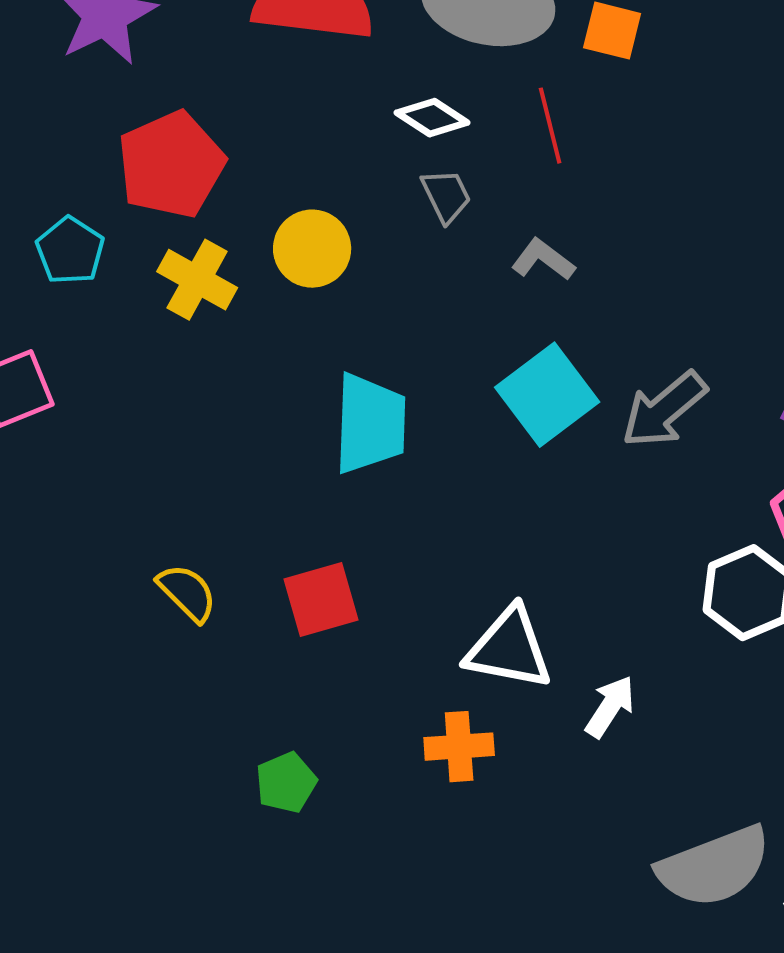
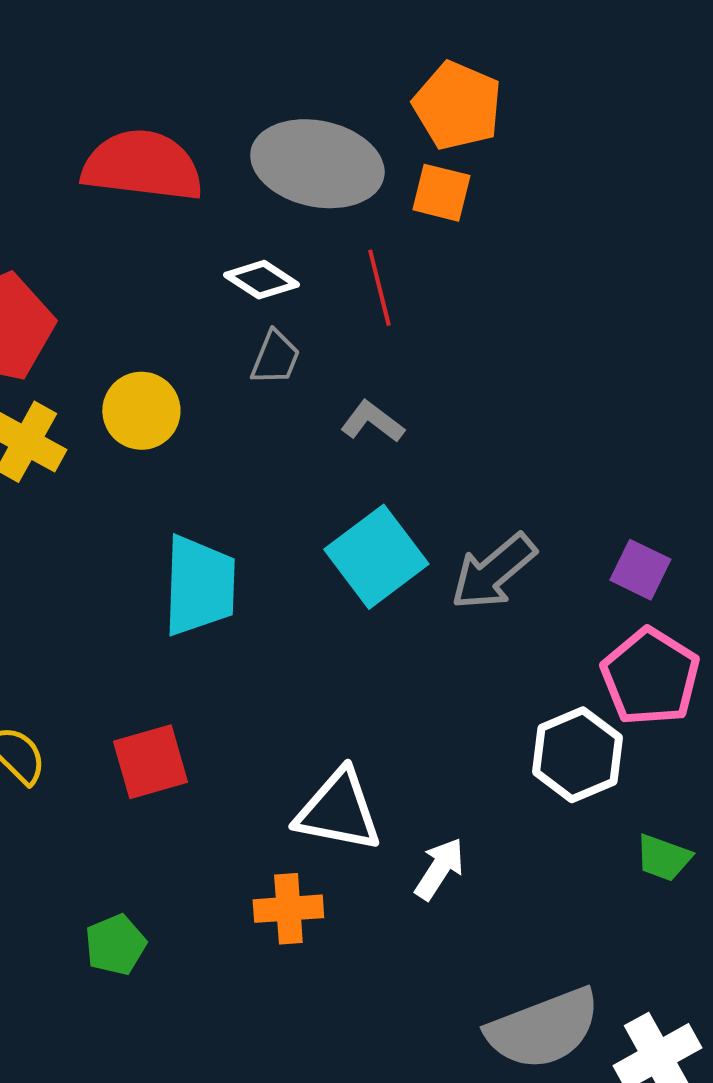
gray trapezoid: (446, 196) -> (275, 358), turned 48

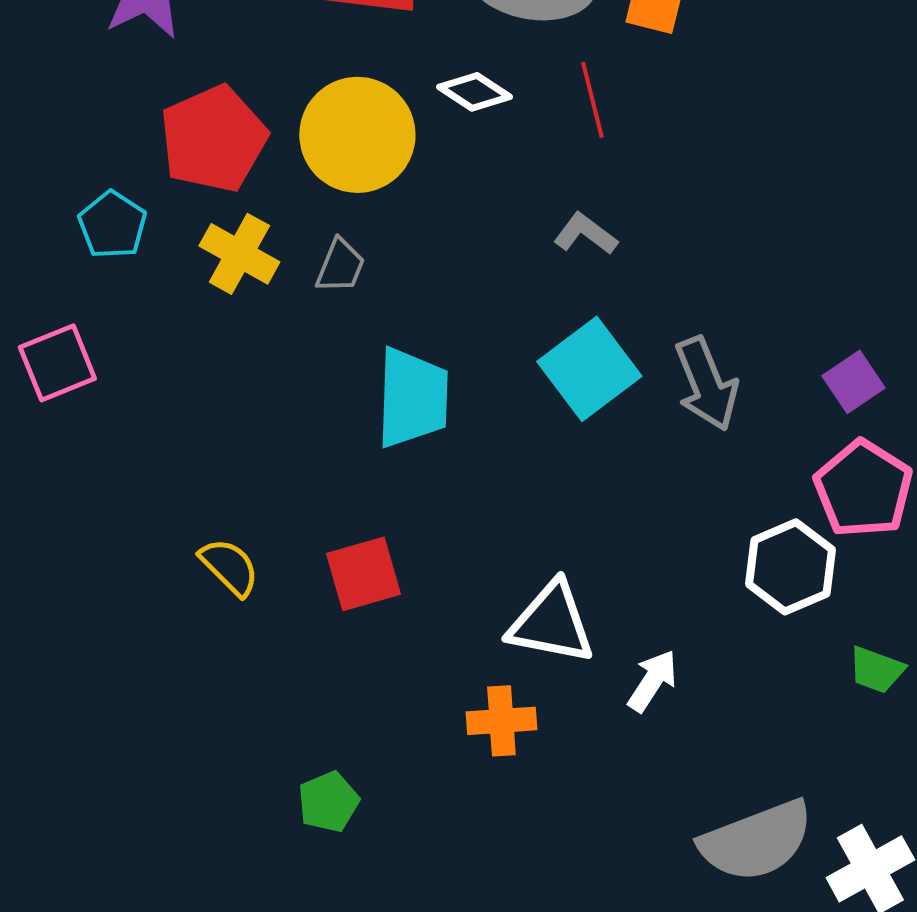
gray trapezoid: (275, 358) -> (340, 266), moved
yellow circle: (141, 411) -> (357, 135), moved, size x1.5
purple square: (640, 570) -> (853, 382), turned 30
gray arrow: (493, 572) -> (706, 384), turned -72
green pentagon: (115, 945) -> (328, 802), moved

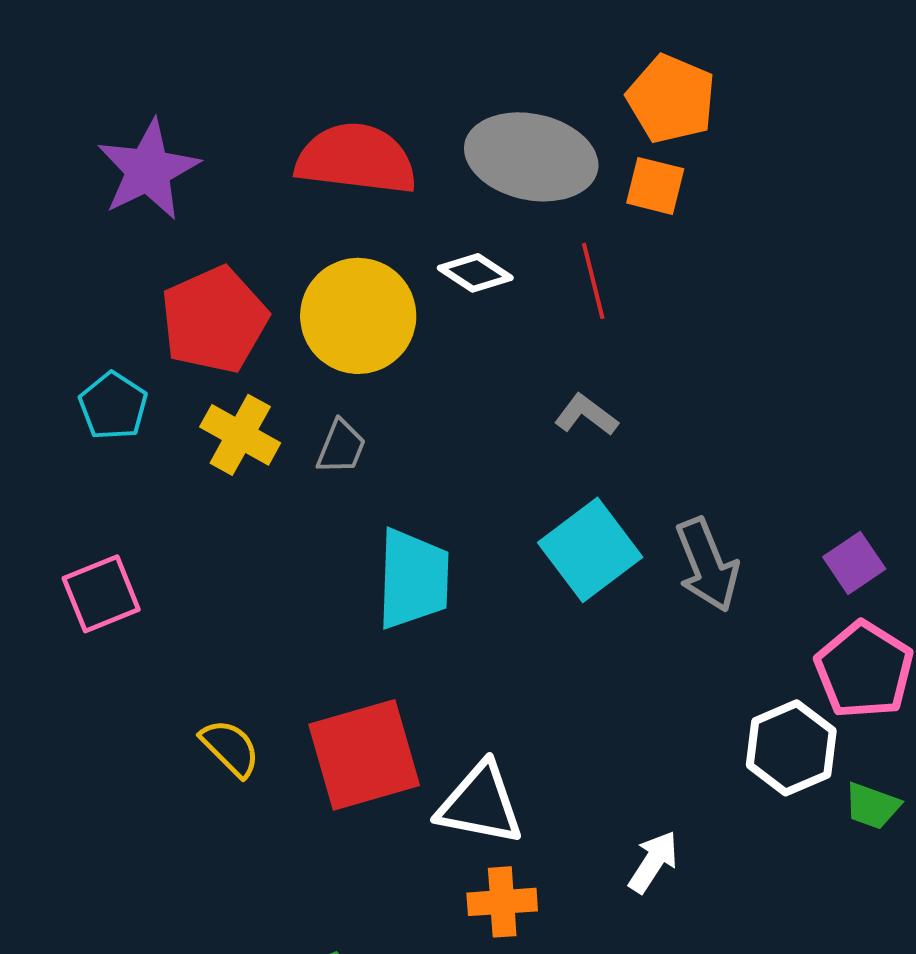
pink square: (57, 363) -> (101, 594), moved
red square: (363, 574) -> (364, 755), size x1.5
white triangle: (551, 623) -> (480, 804), moved
green trapezoid: (876, 670) -> (872, 806), moved

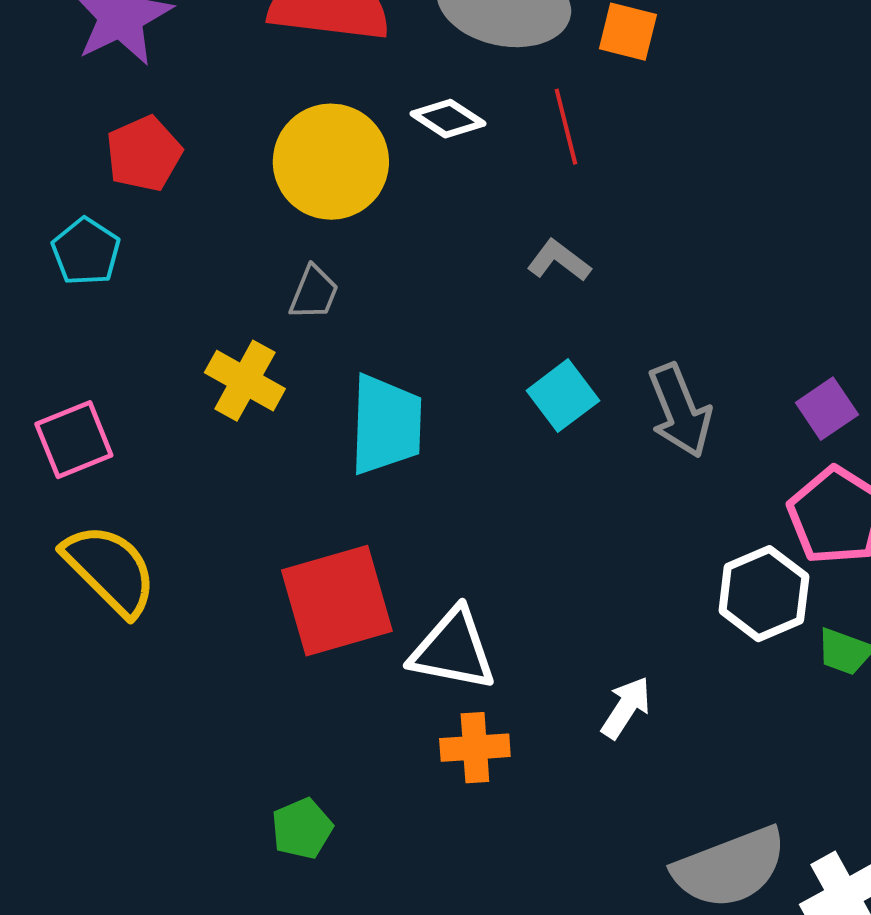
red pentagon: (214, 320) -> (144, 154), moved, size x0.7
yellow cross: (240, 435) -> (245, 381), moved
cyan square: (590, 550) -> (563, 396), size x0.7
yellow semicircle: (230, 748) -> (110, 570), moved, size x1.6

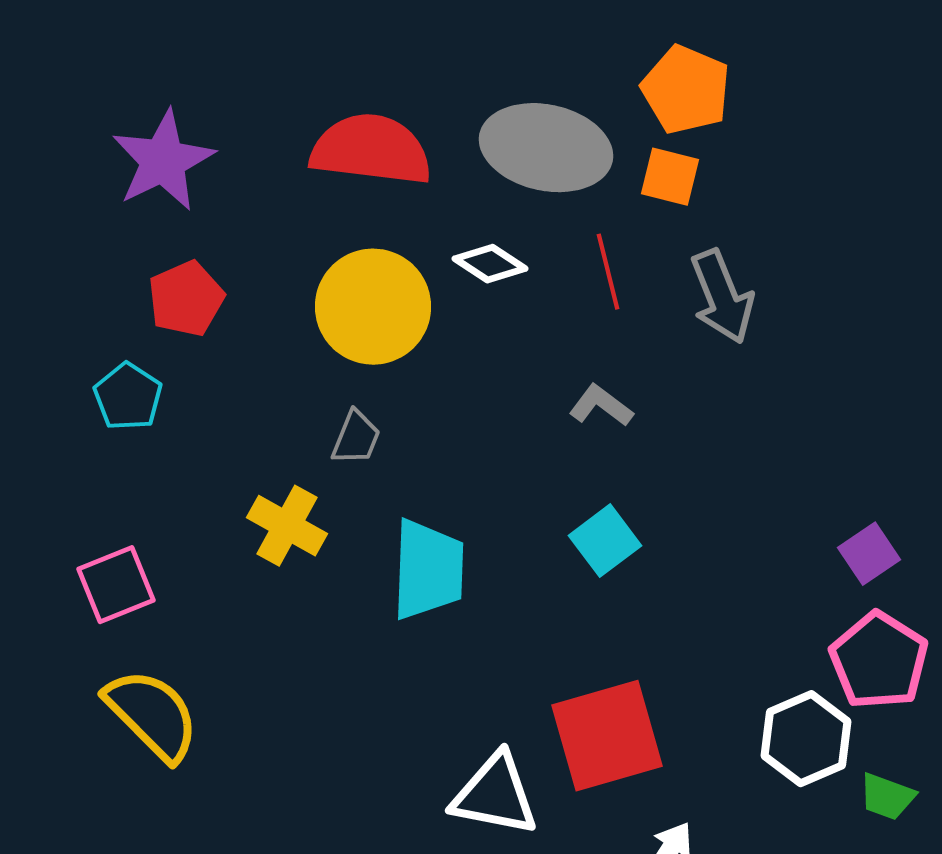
gray arrow: (680, 411) -> (722, 297), moved
red square: (337, 601) -> (607, 736), moved

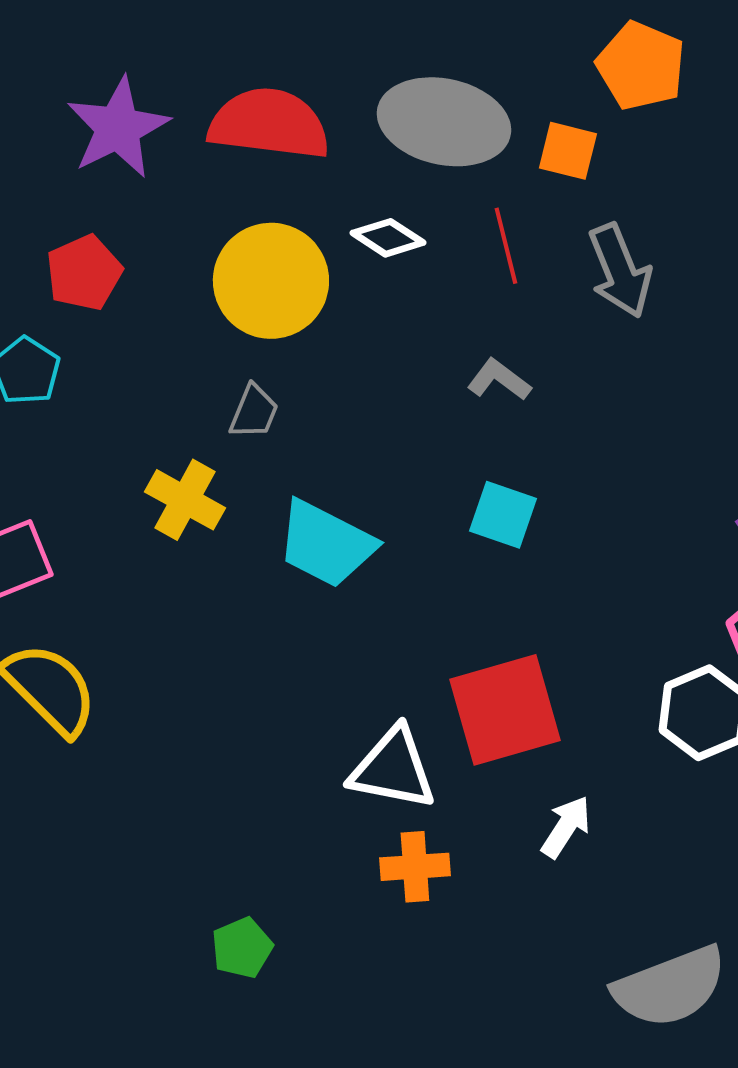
orange pentagon: (686, 90) -> (641, 66), moved
purple star: (163, 161) -> (118, 128), moved
cyan square: (605, 541) -> (503, 515), turned -34
cyan trapezoid: (428, 570) -> (326, 544), turned 115

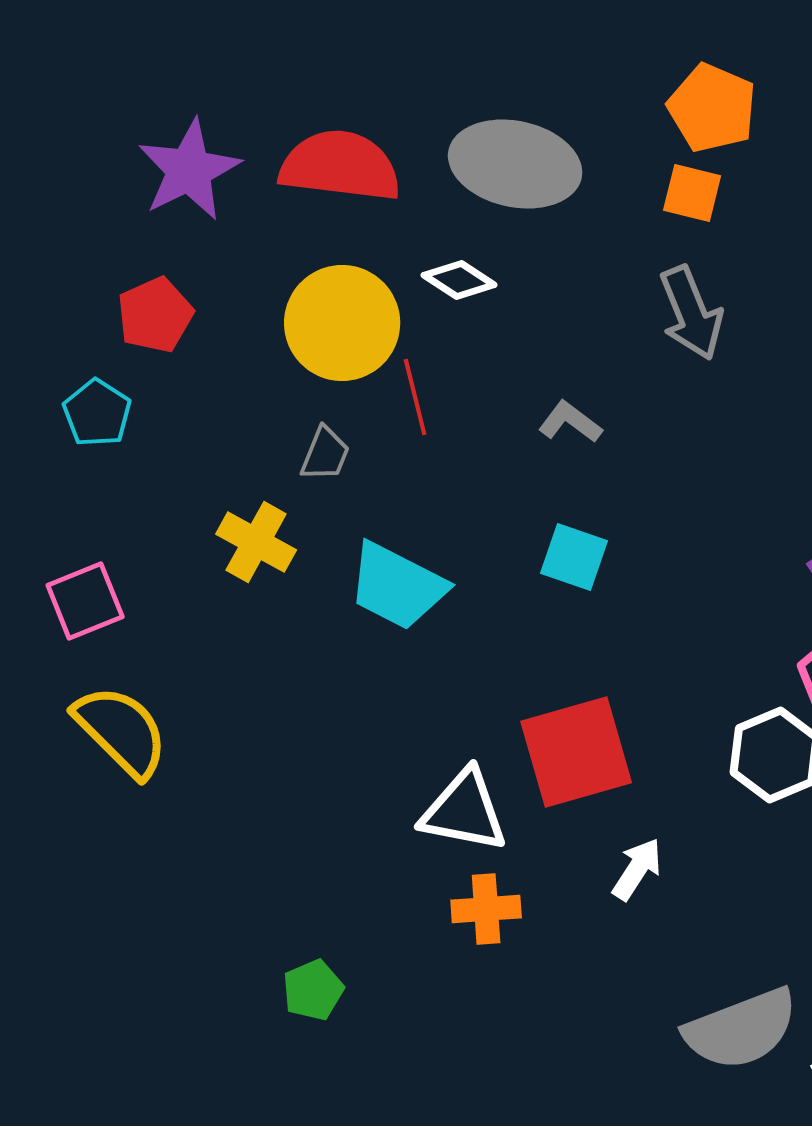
orange square: (568, 151) -> (692, 193), moved
red line: (506, 246) -> (415, 397), moved

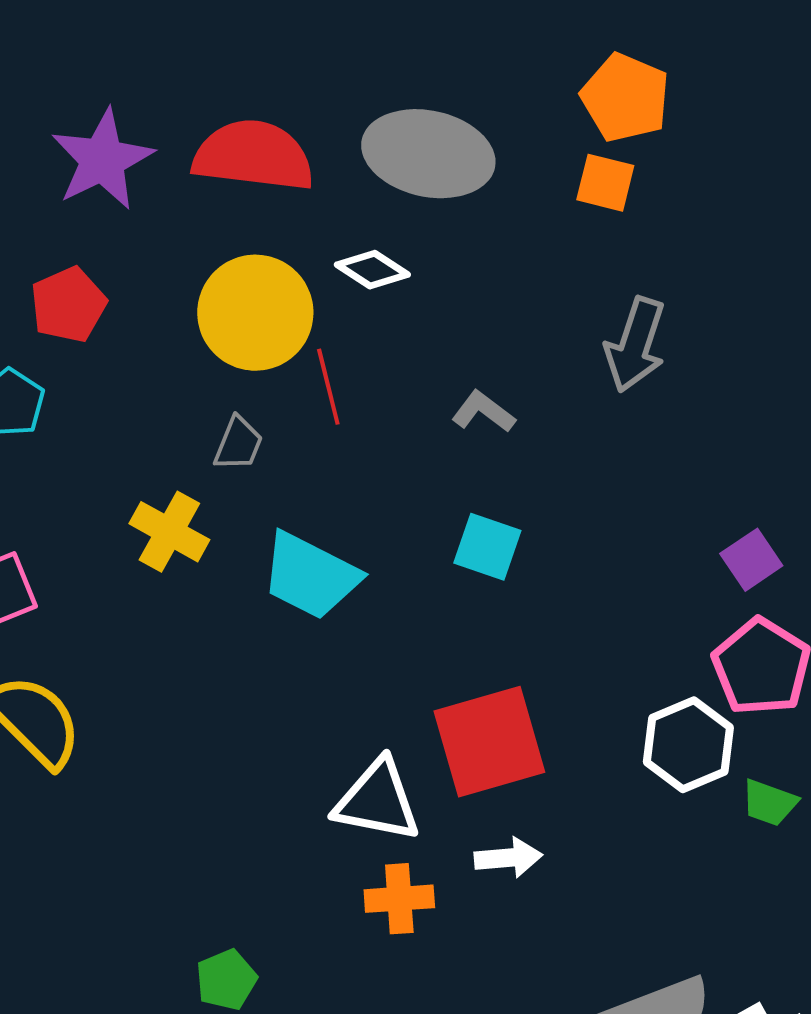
gray arrow: (691, 313) -> (635, 345), moved, turned 40
white arrow: (637, 869) -> (508, 858), moved, turned 52

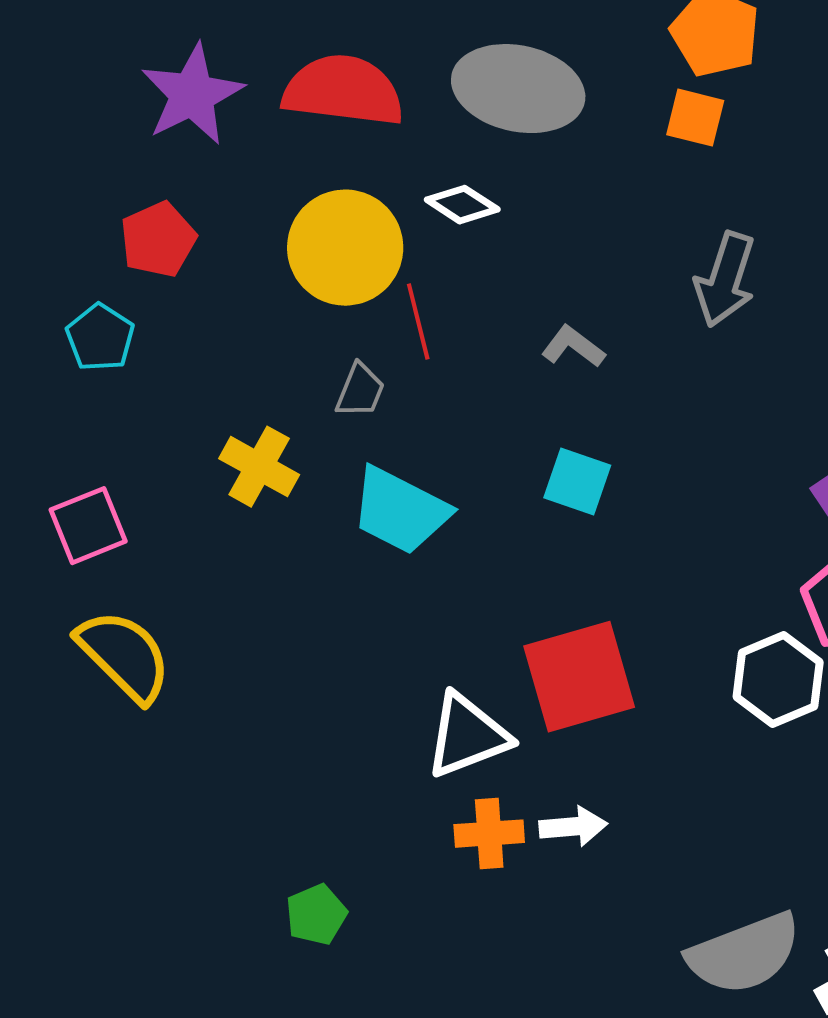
gray trapezoid: (238, 444) -> (360, 391), moved
white triangle: (377, 801) -> (467, 736), turned -32
white arrow: (508, 858) -> (573, 827), moved

